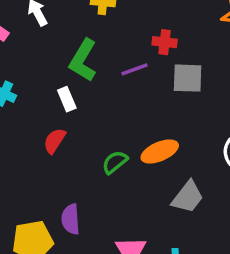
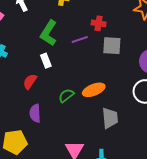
white rectangle: (67, 99) -> (46, 61), moved
gray trapezoid: (188, 197) -> (110, 118), turned -45
purple semicircle: (71, 219) -> (35, 113), moved

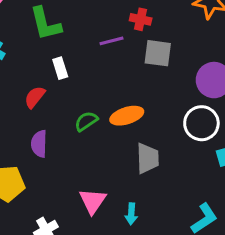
green L-shape: (49, 33) -> (45, 24), moved, turned -50

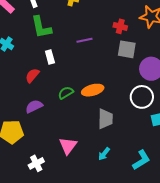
red cross: (141, 19) -> (120, 26), moved
gray square: (158, 53) -> (127, 49), moved
purple semicircle: (39, 144) -> (34, 106), turned 60
cyan arrow: (131, 214) -> (104, 154), moved, turned 32

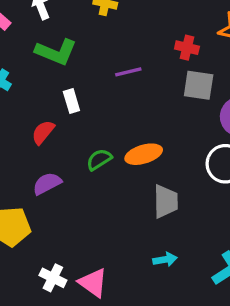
green L-shape: (41, 27) -> (56, 52), turned -55
pink triangle: (68, 146) -> (93, 283), moved, turned -30
cyan arrow: (104, 154) -> (165, 259), turned -136
white cross: (36, 163) -> (53, 278), turned -35

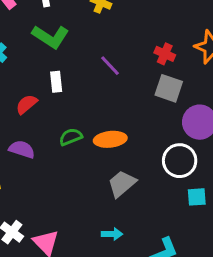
purple line: (128, 72) -> (110, 66), turned 50
purple semicircle: (47, 183) -> (22, 149), turned 35
gray trapezoid: (166, 201) -> (122, 184), turned -140

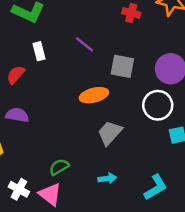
purple line: (110, 66) -> (85, 44), moved
gray square: (169, 88) -> (122, 66), moved
green semicircle: (71, 137) -> (59, 167), moved

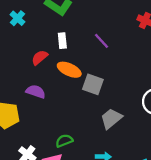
gray square: (122, 66) -> (93, 84), moved
orange ellipse: (94, 95) -> (69, 70), moved, turned 30

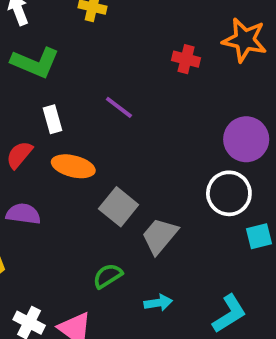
gray square: (93, 84) -> (119, 207), moved, turned 30
green semicircle: (64, 141) -> (108, 276), moved

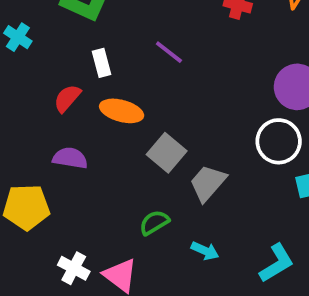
cyan arrow: (158, 303) -> (205, 251), turned 32

